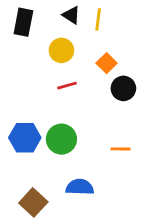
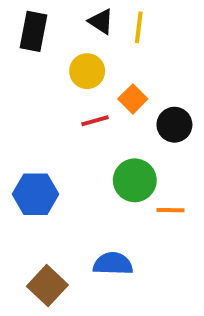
orange square: (107, 63) -> (133, 99), moved
green circle: (61, 139) -> (135, 180), moved

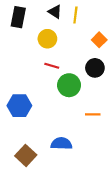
orange square: (133, 99) -> (99, 40), moved
red line: (95, 121) -> (52, 66), turned 32
green circle: (135, 180) -> (69, 85), moved

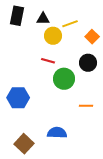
black triangle: (55, 12) -> (43, 19), moved, turned -32
yellow line: (75, 15) -> (70, 24), moved, turned 63
yellow circle: (47, 39) -> (53, 36), moved

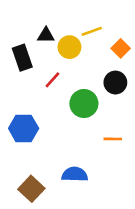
black rectangle: (17, 16) -> (22, 58), moved, turned -30
black triangle: (43, 19) -> (46, 35), moved
red line: (48, 61) -> (52, 80), moved, turned -64

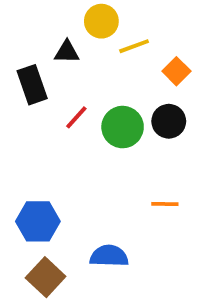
yellow circle: (69, 47) -> (101, 21), moved
green circle: (84, 104) -> (123, 127), moved
blue hexagon: (24, 128) -> (38, 221), moved

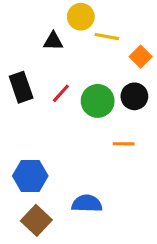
yellow line: (134, 46) -> (107, 37), turned 30
black rectangle: (32, 85) -> (21, 87), moved
orange line: (165, 204) -> (124, 144), moved

